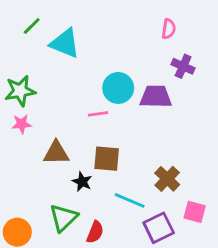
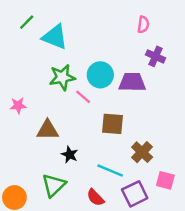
green star: (20, 91) -> (62, 77), moved
pink line: (98, 114) -> (83, 97), turned 49
brown square: (107, 159) -> (113, 124), moved
red semicircle: (95, 232) -> (95, 198), moved, turned 114

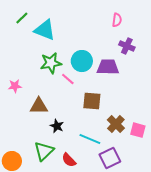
pink square: (165, 180) -> (138, 130), moved
red semicircle: (95, 198) -> (69, 160), moved

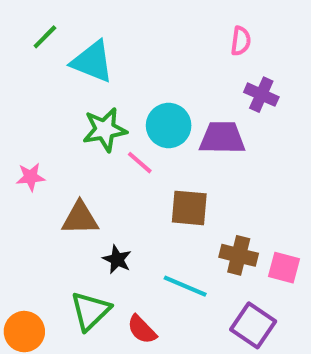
brown cross: (116, 124) -> (239, 255), turned -30
purple square: (110, 158) -> (253, 325), moved, turned -30

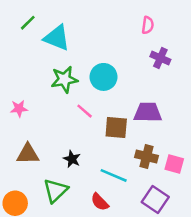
purple trapezoid: (222, 138) -> (148, 112), moved
pink line: (140, 163) -> (85, 111), moved
brown triangle: (80, 218) -> (28, 154), moved
red semicircle: (142, 329) -> (100, 202), moved

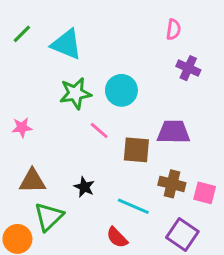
green line: (28, 23) -> (22, 34), moved
green triangle: (56, 191) -> (49, 217), moved

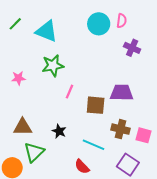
cyan circle: (121, 90) -> (99, 24), moved
pink star: (22, 128) -> (18, 78), moved
pink line: (99, 130) -> (69, 92), turned 72

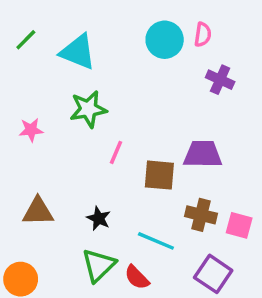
green triangle: (34, 152) -> (99, 265), moved

